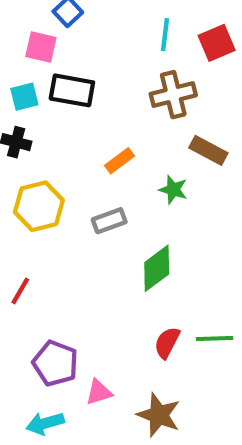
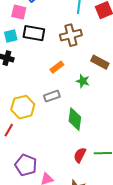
brown cross: (173, 95) -> (71, 35), moved
yellow hexagon: (39, 206) -> (23, 107), moved
green diamond: (157, 268) -> (75, 119), turned -45

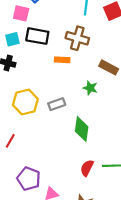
brown cross: (71, 35) -> (77, 38), turned 30
orange rectangle: (57, 67) -> (62, 60), moved, turned 40
yellow hexagon: (23, 107) -> (25, 102), moved

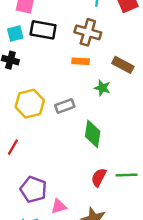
orange rectangle: (62, 60) -> (81, 61), moved

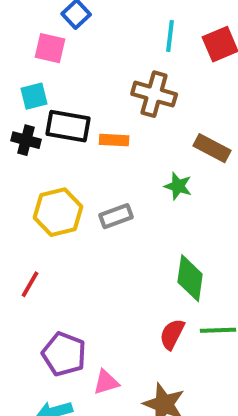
black rectangle: (43, 30) -> (68, 126), moved
orange rectangle: (81, 61) -> (114, 140), moved
green diamond: (93, 134) -> (190, 278), moved

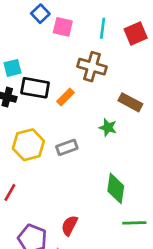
pink square: (50, 48) -> (63, 27), moved
orange rectangle: (114, 140) -> (65, 97), turned -48
red semicircle: (172, 334) -> (69, 226), moved

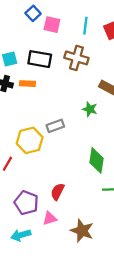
black rectangle: (35, 88) -> (40, 59), moved
orange rectangle: (65, 97) -> (27, 84), moved, turned 48
yellow hexagon: (28, 145) -> (30, 140), moved

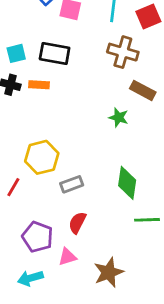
brown cross: (76, 58) -> (123, 52), moved
gray rectangle: (55, 126) -> (72, 184), moved
brown star: (82, 231) -> (109, 272), turned 30

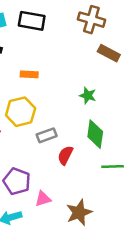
orange rectangle: (39, 85) -> (29, 74), moved
green star: (119, 117) -> (88, 95), moved
red semicircle: (77, 223) -> (65, 155), moved

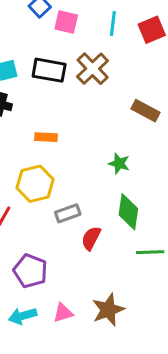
brown cross: (91, 20) -> (93, 69), moved, turned 30
pink triangle: (43, 199) -> (63, 313), moved

